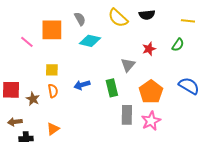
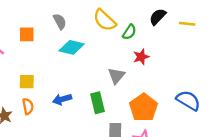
black semicircle: (147, 15) -> (158, 17), moved, turned 140
orange square: (52, 30) -> (27, 34), size x0.6
green semicircle: (178, 45) -> (129, 32), moved

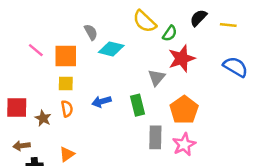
gray semicircle: (60, 21) -> (91, 32), moved
orange square: (27, 34) -> (66, 56), moved, size x1.5
red star: (141, 57) -> (182, 58), size x1.6
blue semicircle: (188, 100) -> (235, 67), moved

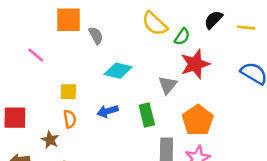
cyan diamond: (111, 49) -> (118, 71), moved
orange square: (66, 56) -> (68, 20), moved
brown star: (43, 118) -> (50, 140), moved

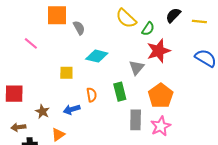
yellow square: (68, 92) -> (66, 73), moved
blue arrow: (108, 111) -> (72, 109), moved
orange semicircle: (70, 119) -> (92, 95), moved

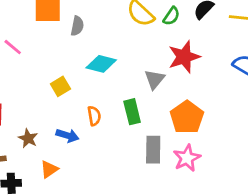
gray semicircle: (79, 28) -> (77, 26), turned 40
green semicircle: (148, 29) -> (171, 16), moved
yellow square: (66, 73) -> (60, 86), turned -32
blue arrow: (72, 109) -> (67, 136), turned -147

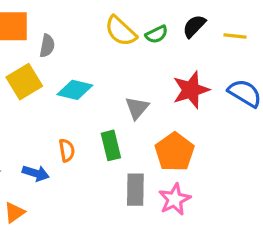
green semicircle: (171, 16) -> (157, 34), turned 30
red star: (184, 57) -> (191, 90), moved
yellow square: (60, 86) -> (24, 82), moved, size x1.5

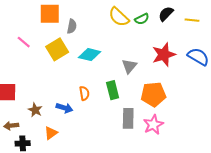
orange pentagon: (175, 152) -> (153, 94), turned 30

